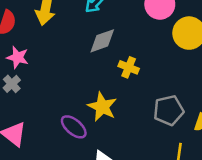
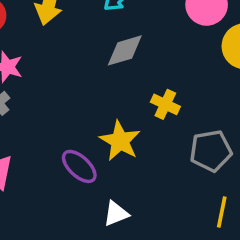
yellow cross: (129, 67) -> (165, 104), moved

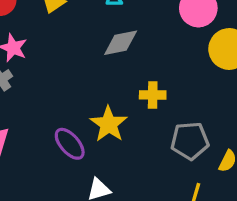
yellow cross: (165, 104) -> (153, 95), turned -30

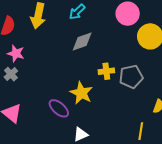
gray pentagon: (190, 141) -> (131, 77), moved

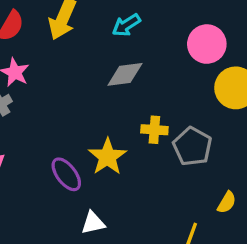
gray pentagon: (131, 77) -> (192, 146), turned 30

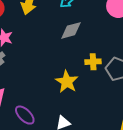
purple ellipse: (66, 174) -> (25, 115), moved

